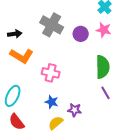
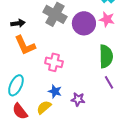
purple circle: (81, 34) -> (84, 23), size x1.5
orange L-shape: (22, 56) -> (25, 45), turned 35
yellow semicircle: (56, 123) -> (44, 107), moved

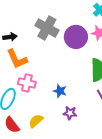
pink cross: (54, 62) -> (27, 83), moved
blue star: (55, 91) -> (60, 91), moved

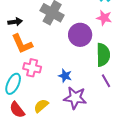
purple circle: (76, 37) -> (80, 35), moved
purple star: (70, 113) -> (75, 98), size x1.6

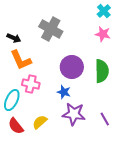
black arrow: (15, 22) -> (14, 38), turned 32
purple circle: (80, 35) -> (72, 67), moved
purple line: (106, 81) -> (105, 119), moved

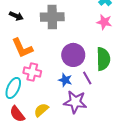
gray cross: (51, 29) -> (52, 17), turned -30
black arrow: (14, 38) -> (16, 16), moved
purple line: (105, 119) -> (87, 78), moved

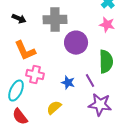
purple circle: (73, 55) -> (76, 43), moved
purple star: (75, 102) -> (100, 105), moved
yellow semicircle: (41, 110) -> (54, 108), moved

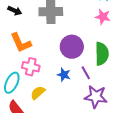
purple circle: (76, 43) -> (72, 47), moved
yellow semicircle: (54, 108) -> (38, 93), moved

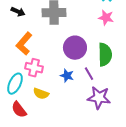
orange L-shape: (21, 43) -> (24, 44), turned 65
yellow semicircle: (38, 93) -> (41, 94), turned -119

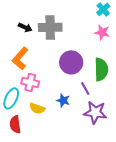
black arrow: (18, 12) -> (25, 27), moved
blue star: (67, 76) -> (63, 100), moved
red semicircle: (19, 110) -> (15, 124), turned 30

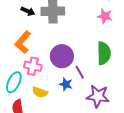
purple circle: (71, 62) -> (62, 56), moved
purple line: (85, 88) -> (80, 72), moved

